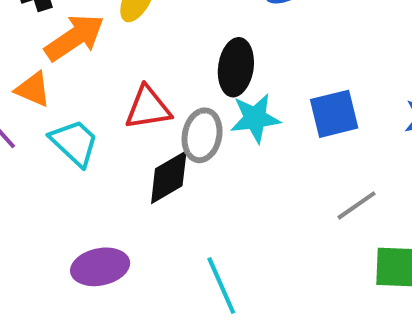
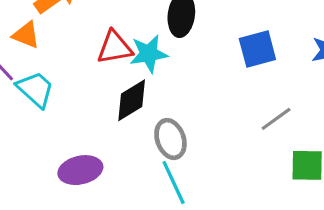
cyan star: (255, 118) -> (149, 54), moved
gray ellipse: (202, 135) -> (170, 139), moved, turned -30
cyan trapezoid: (74, 143) -> (35, 89), moved

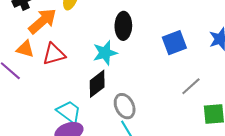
red triangle: (115, 47) -> (54, 54), moved
cyan trapezoid: (35, 89) -> (69, 112), moved

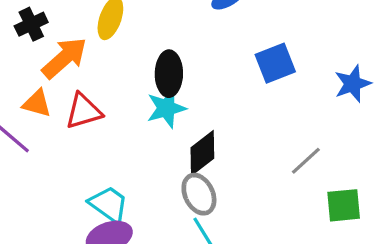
black ellipse: (123, 26) -> (169, 74), moved
blue square: (174, 43) -> (275, 63), moved
black diamond: (97, 84) -> (202, 153), moved

